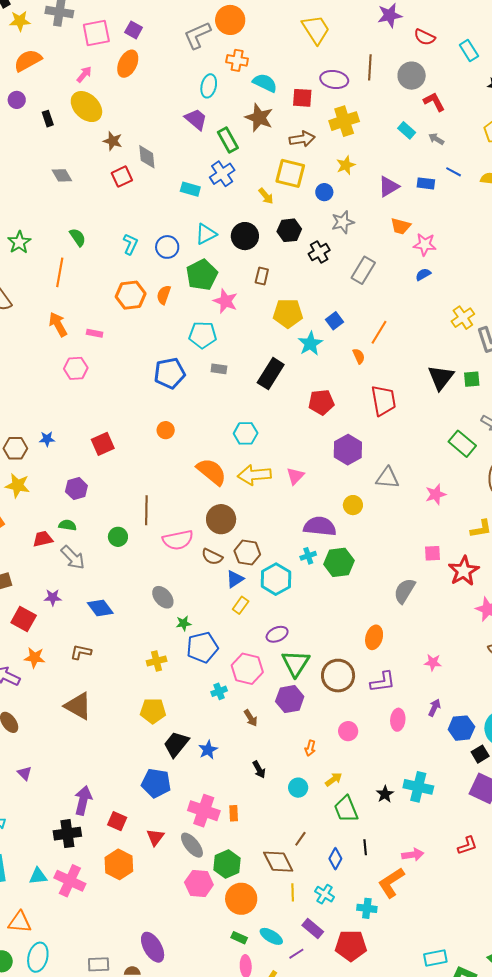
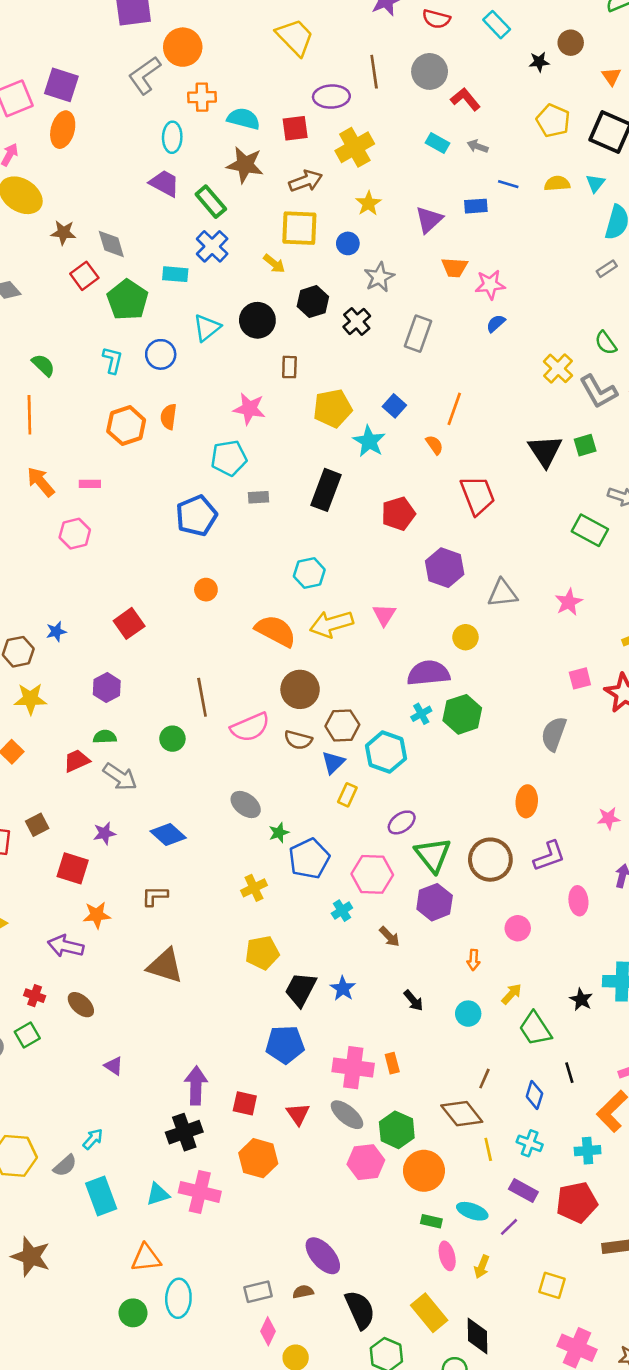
purple square: (134, 30) -> (61, 85), size x1.5
green pentagon: (202, 275) -> (127, 300), moved

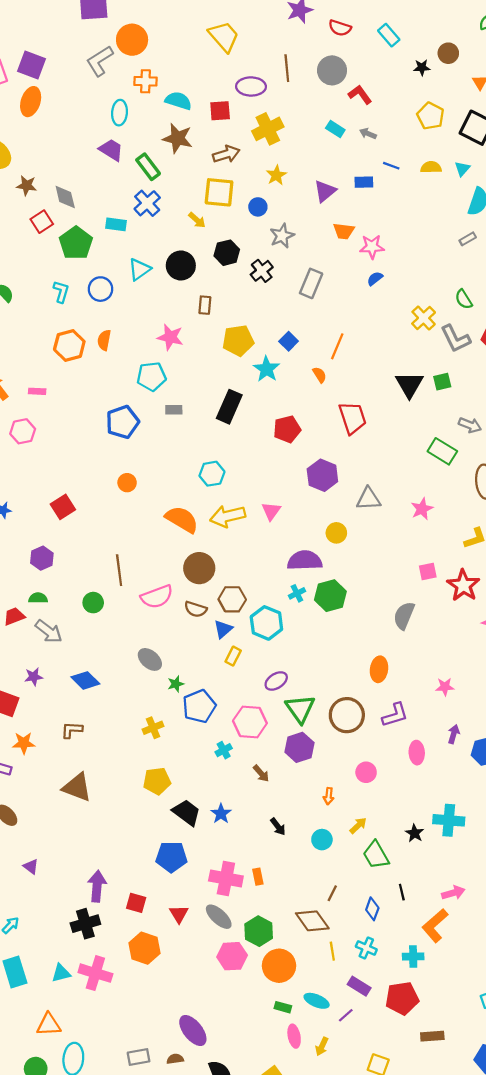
black trapezoid: (301, 989) -> (187, 813), turned 96

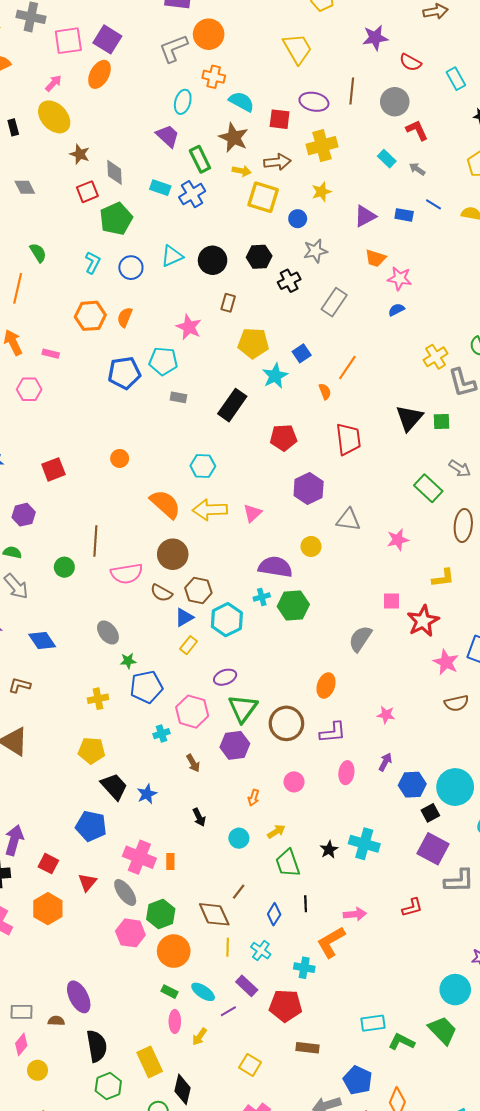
yellow arrow: (197, 220) -> (242, 171), moved, turned -42
cyan rectangle: (116, 224) -> (160, 188), moved
blue pentagon: (122, 422) -> (124, 373), moved

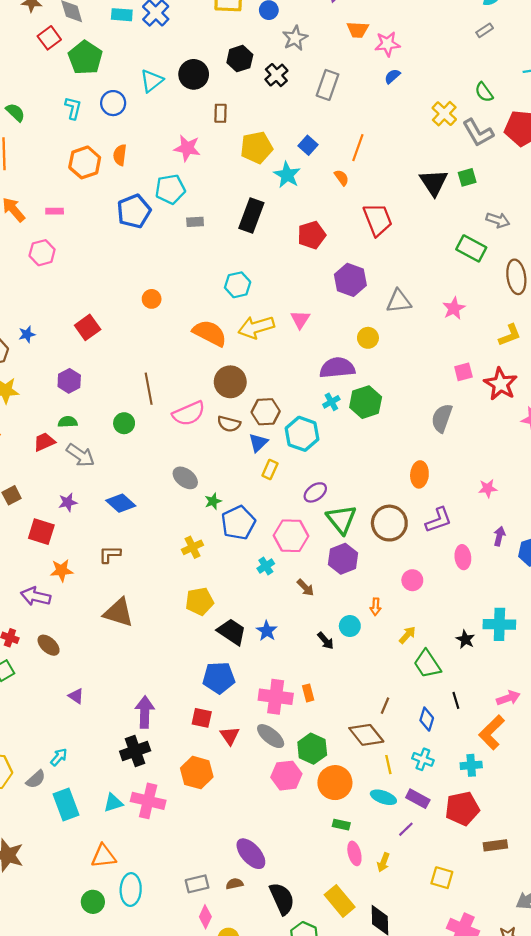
cyan circle: (239, 838) -> (350, 626), moved
red square: (48, 864) -> (202, 718), moved
cyan ellipse: (203, 992) -> (383, 797), moved

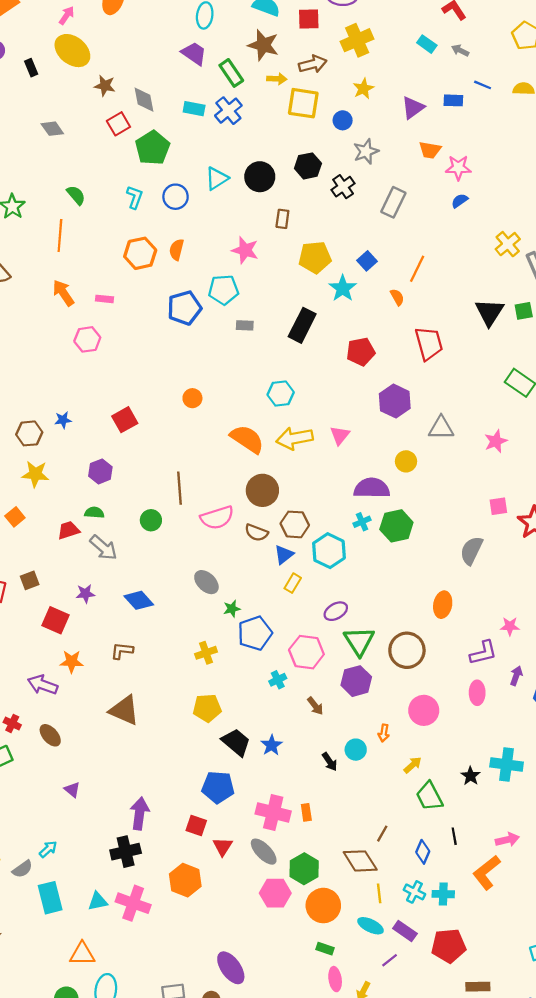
purple L-shape: (438, 520) -> (483, 653), moved
pink circle: (412, 580) -> (424, 710), size x1.4
cyan cross: (471, 765) -> (443, 894), moved

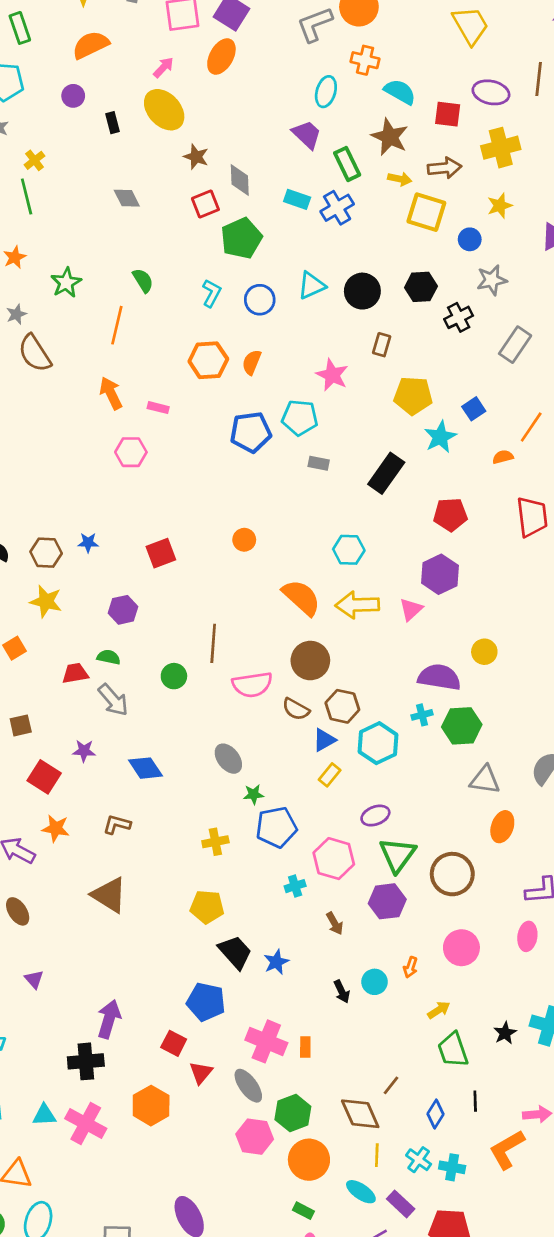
orange semicircle: (397, 297) -> (503, 457), turned -84
purple hexagon: (395, 401) -> (440, 574), moved
gray triangle: (441, 428) -> (485, 780), moved

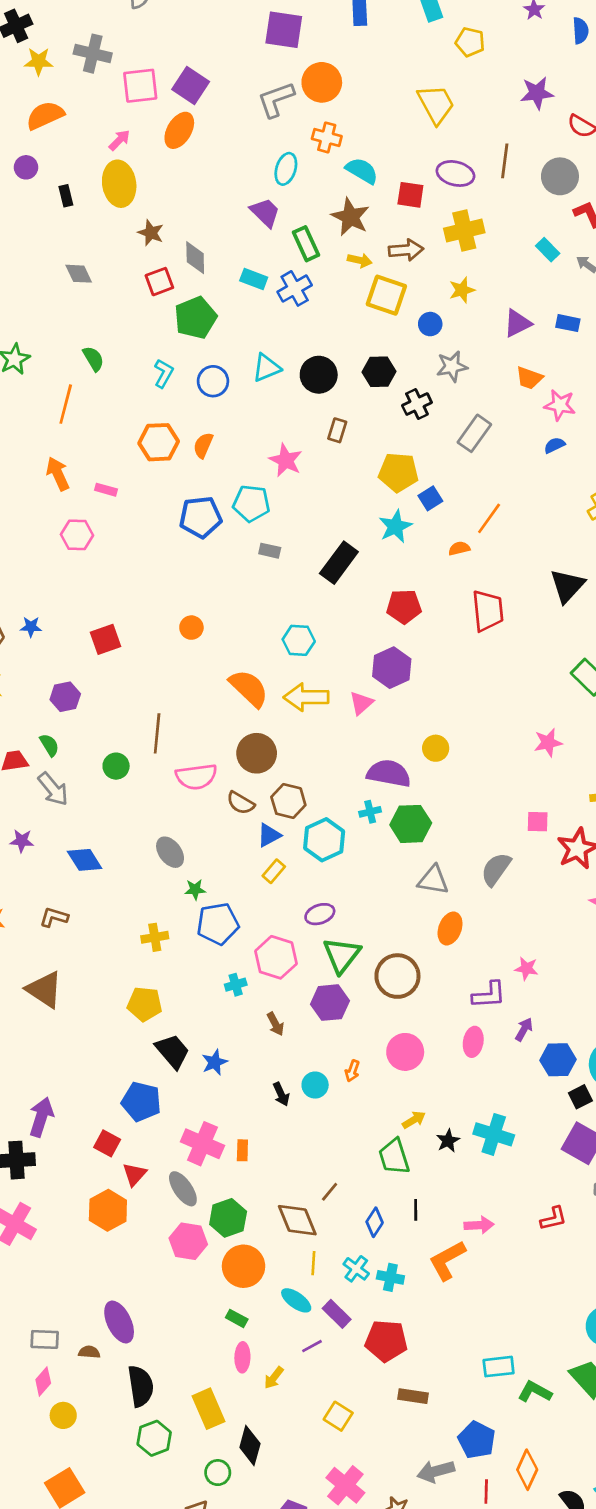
yellow ellipse: (164, 110) -> (119, 184), turned 33
yellow pentagon: (413, 396) -> (398, 472), moved
green semicircle: (109, 657) -> (49, 745), turned 45
yellow arrow: (439, 1010) -> (414, 1120), moved
orange hexagon: (151, 1106) -> (108, 1210), moved

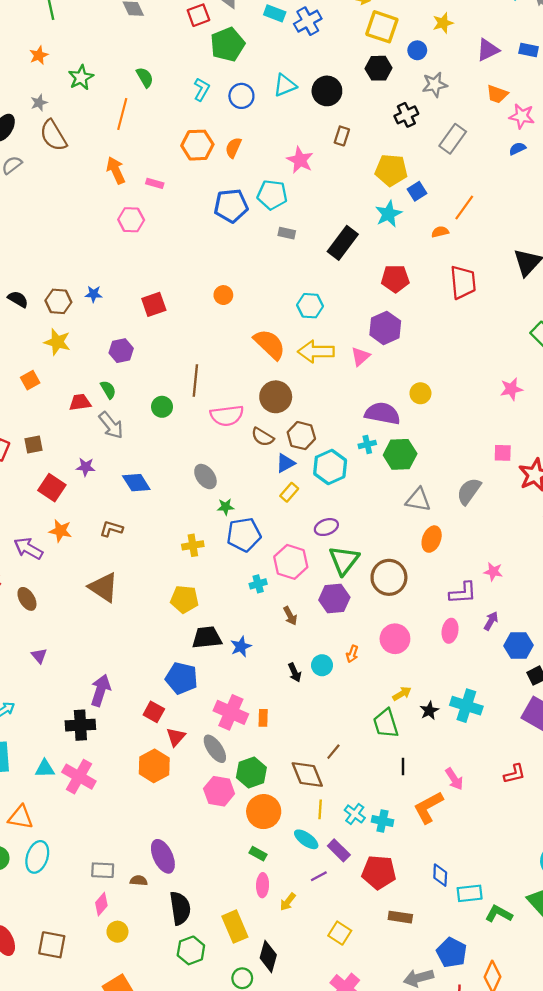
black hexagon: (379, 372) -> (378, 68), moved
black trapezoid: (172, 1051) -> (207, 638), turned -56
blue diamond: (375, 1222) -> (440, 875), moved, turned -30
pink arrow: (479, 1225) -> (454, 779), turned 60

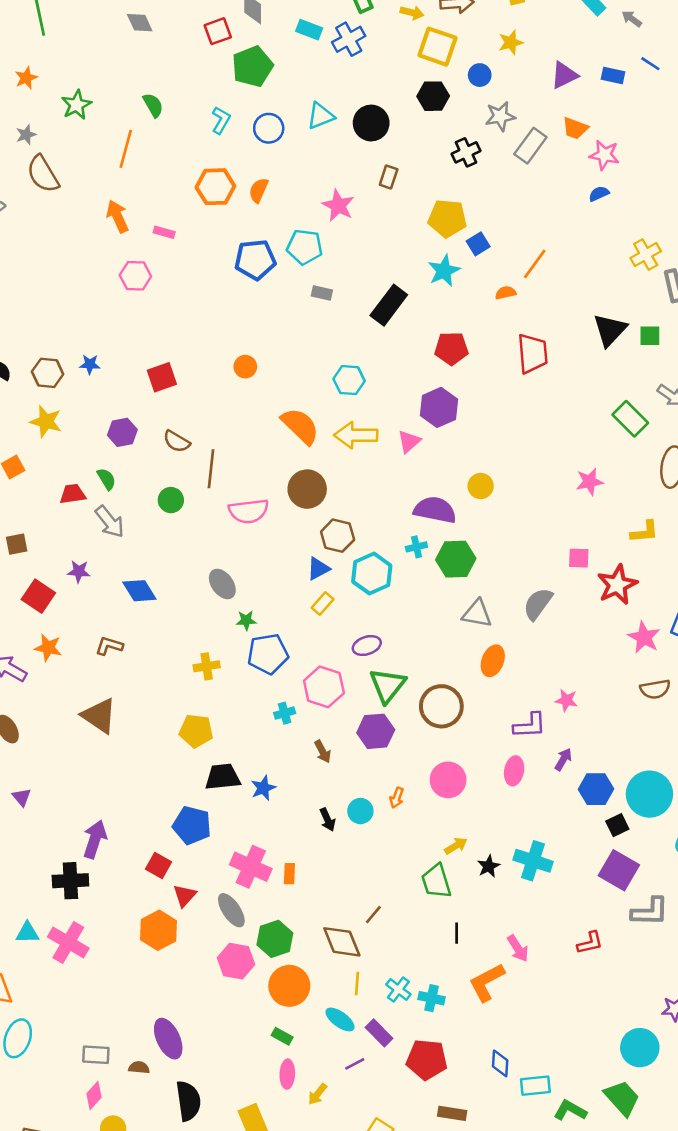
gray rectangle: (453, 139) -> (530, 146), moved
brown semicircle: (263, 437) -> (177, 441), moved

